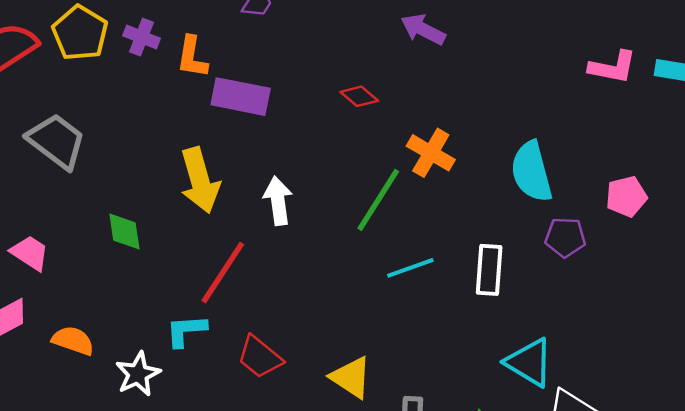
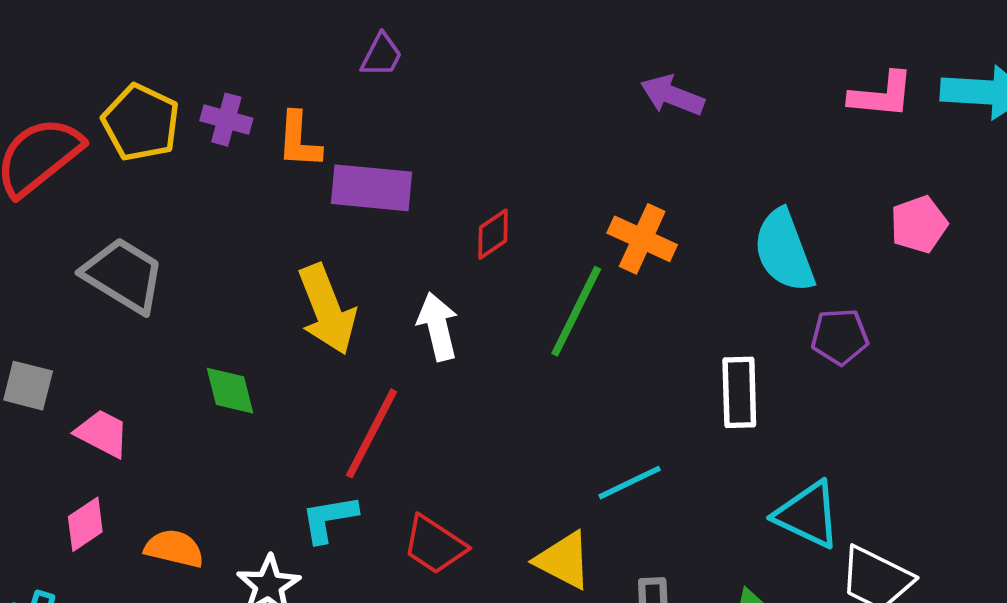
purple arrow: (423, 29) -> (672, 95), moved
red diamond: (359, 96) -> (493, 234), moved, turned -69
pink pentagon: (626, 196) -> (919, 224), moved
cyan line: (410, 268) -> (630, 483), moved

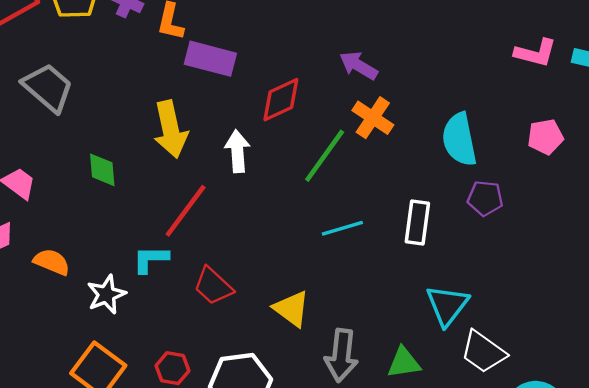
purple arrow: (672, 95) -> (359, 65), moved
red diamond: (493, 234) -> (281, 100), size x1.5
cyan line: (630, 483) -> (342, 228), moved
cyan triangle: (808, 515) -> (447, 305), turned 33

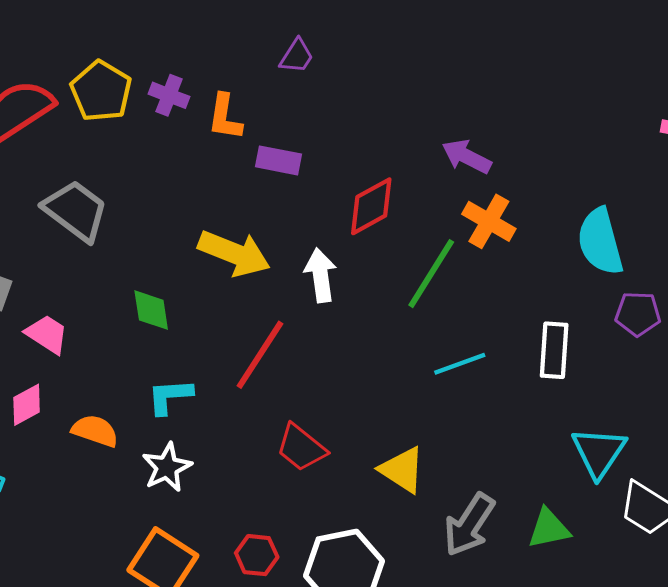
purple rectangle: (210, 59) -> (279, 160), size x0.7
yellow arrow: (170, 129) -> (234, 253), turned -52
cyan L-shape: (151, 259) -> (170, 396), moved
gray arrow: (341, 355) -> (469, 525), turned 30

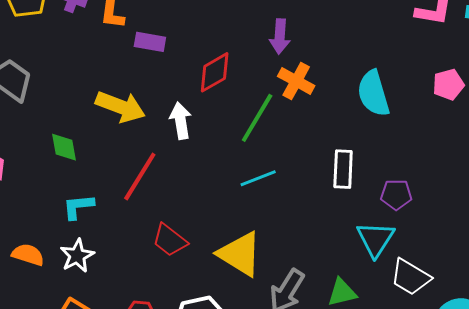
purple arrow: (467, 157) -> (280, 37), turned -112
purple pentagon: (638, 314) -> (396, 195), moved
cyan line: (460, 364) -> (258, 178), moved
orange semicircle: (95, 431) -> (28, 255), moved
yellow triangle: (402, 470) -> (240, 254), size x1.4

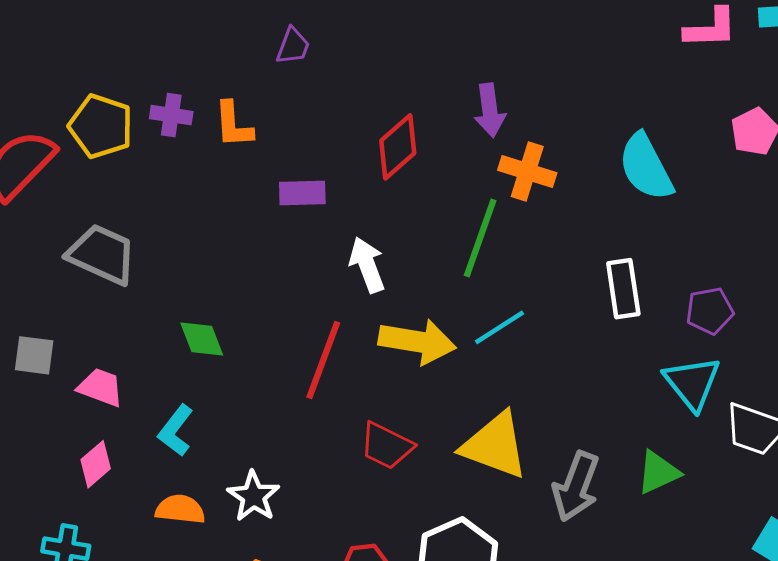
purple rectangle: (150, 42) -> (302, 193), moved
red diamond: (215, 72) -> (398, 147), moved
yellow arrow: (120, 107) -> (417, 342), moved
cyan L-shape: (78, 207) -> (176, 431), moved, turned -36

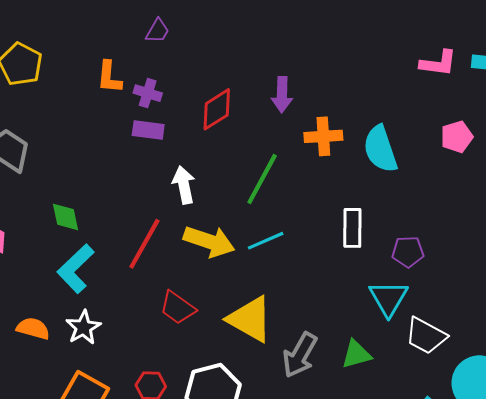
purple cross: (171, 115) -> (148, 93), moved
orange cross: (527, 172) -> (323, 136), moved, turned -30
cyan L-shape: (176, 431) -> (76, 269), moved, size x1.4

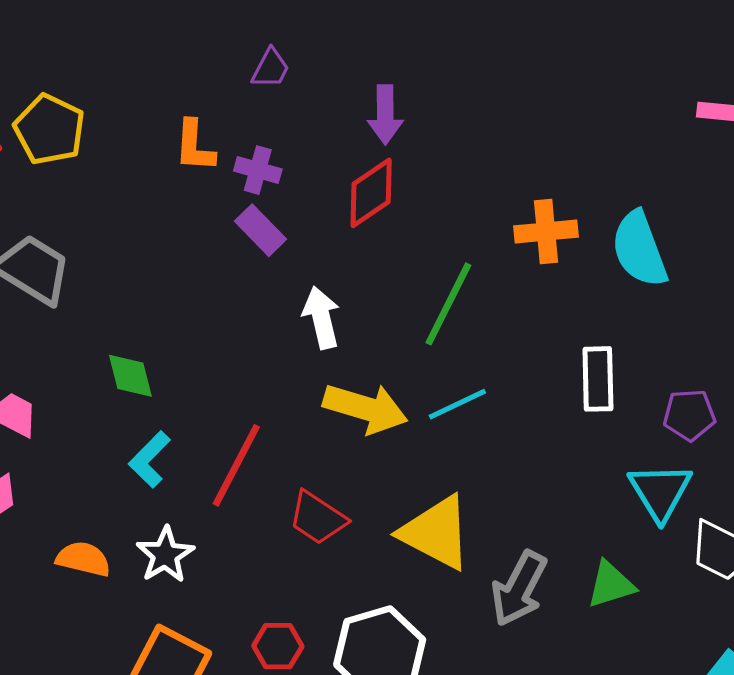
purple arrow: (282, 95) -> (385, 115), moved
purple rectangle: (148, 130) -> (260, 230), turned 40
red line: (144, 244) -> (236, 465), moved
cyan L-shape: (76, 269) -> (150, 459), size x0.7

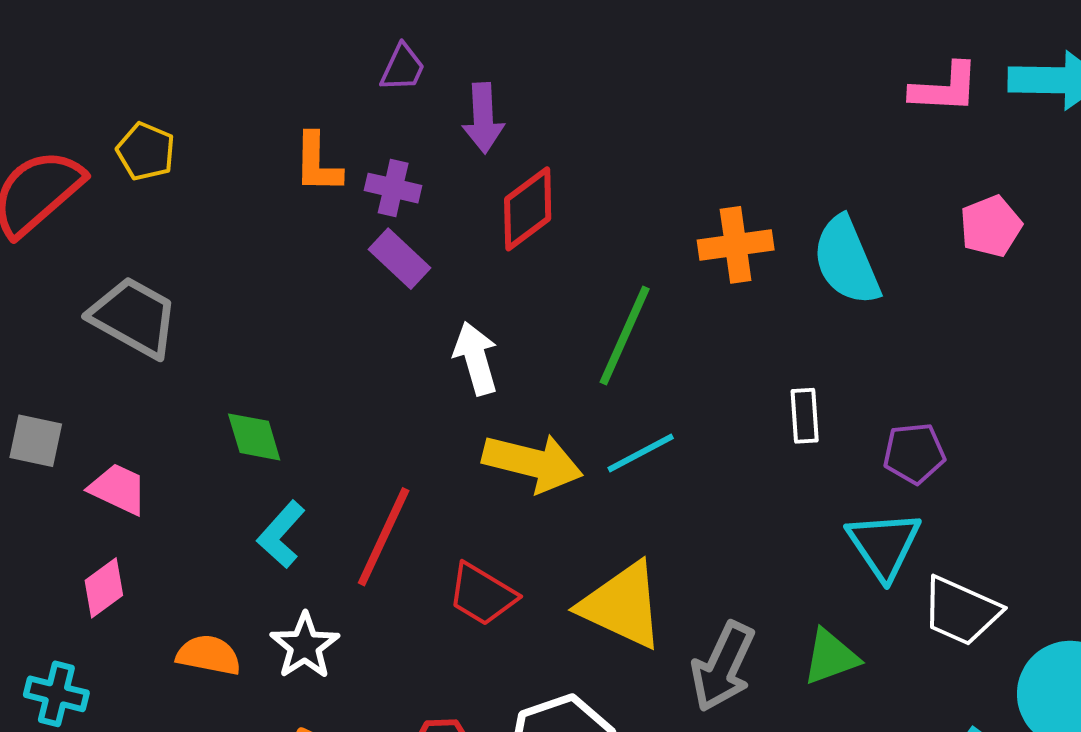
purple arrow: (385, 115) -> (483, 118), moved
yellow pentagon: (49, 129) -> (146, 151), size x0.7
white rectangle: (598, 379) -> (805, 416), size x0.7

